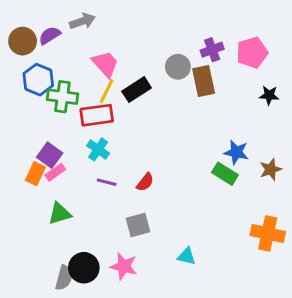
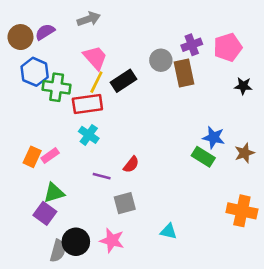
gray arrow: (82, 21) -> (89, 19), moved
purple square: (50, 155) -> (45, 213), moved
purple line: (107, 182) -> (102, 176), moved

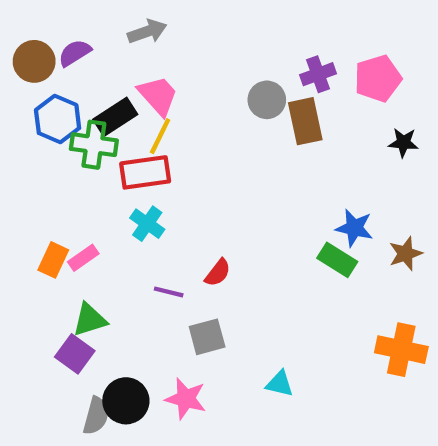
black rectangle: (123, 81) -> (115, 117), moved

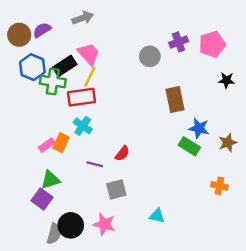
brown rectangle: (305, 121) -> (175, 99), moved
orange rectangle: (53, 260) -> (61, 143), moved
orange cross: (401, 350) -> (219, 186), moved, size x0.6

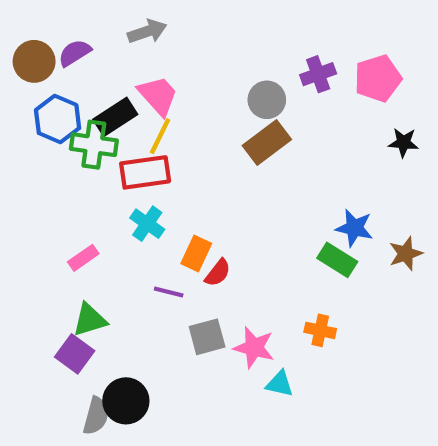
brown rectangle: (175, 99) -> (267, 143), moved, turned 65
orange rectangle: (61, 143) -> (196, 254), moved
orange cross: (219, 186) -> (320, 330), moved
pink star: (104, 224) -> (254, 347), moved

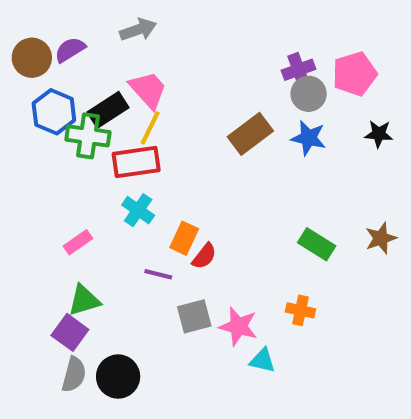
gray circle: (267, 100) -> (309, 94), moved
blue star: (354, 228) -> (309, 138), moved
gray semicircle: (96, 416) -> (74, 375), moved

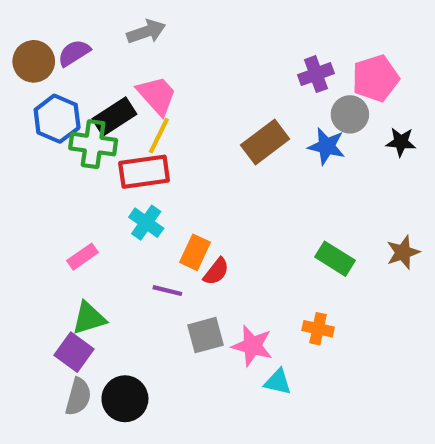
gray circle: (309, 94) -> (350, 114), moved

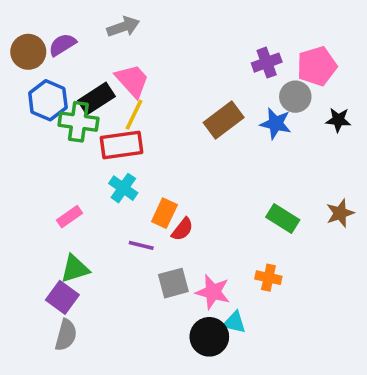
black circle: (125, 399) -> (209, 337), moved

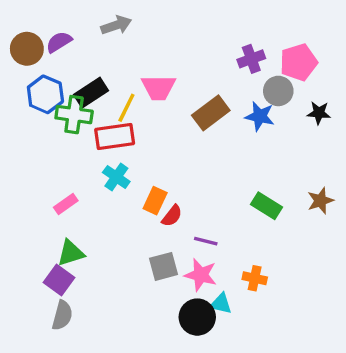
pink trapezoid: (132, 81) -> (158, 88), moved, turned 132
purple line: (141, 245) -> (206, 241), moved
orange cross: (268, 278) -> (255, 278), moved

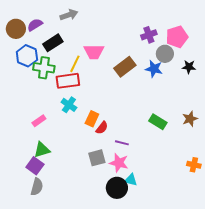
black rectangle: (91, 93) -> (53, 43), moved
orange cross: (255, 278) -> (194, 165), moved

